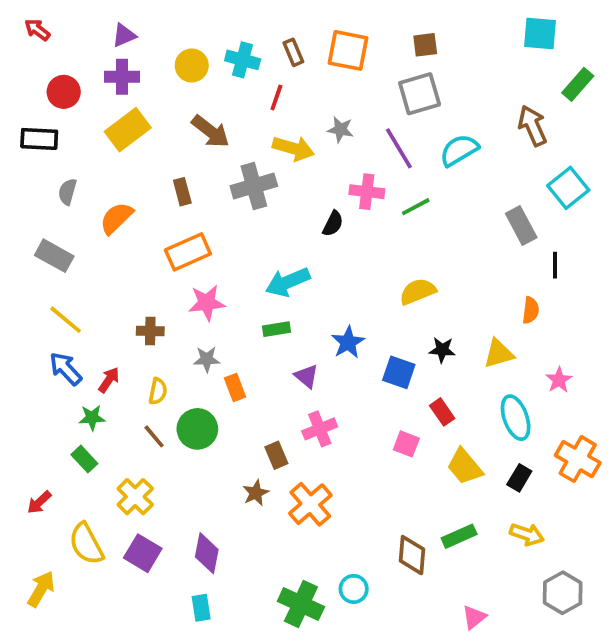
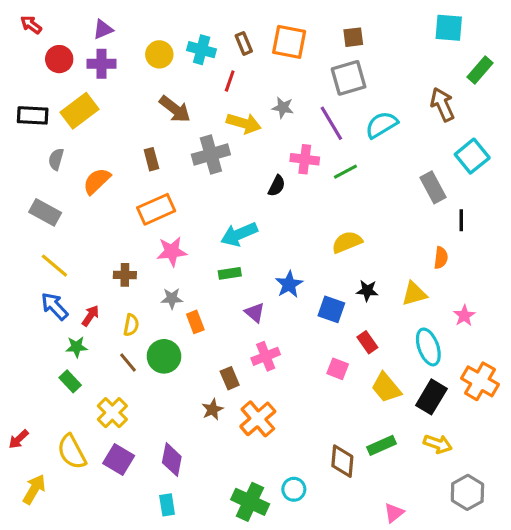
red circle: (64, 92) -> (59, 59), moved
yellow rectangle: (128, 130) -> (80, 111), moved
black rectangle: (519, 478) -> (431, 397), size x1.5
red arrow: (39, 502) -> (19, 439), moved

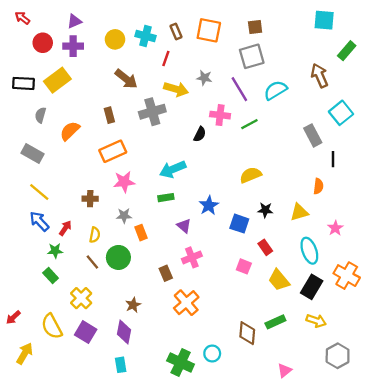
brown star: (212, 409) -> (133, 305), moved

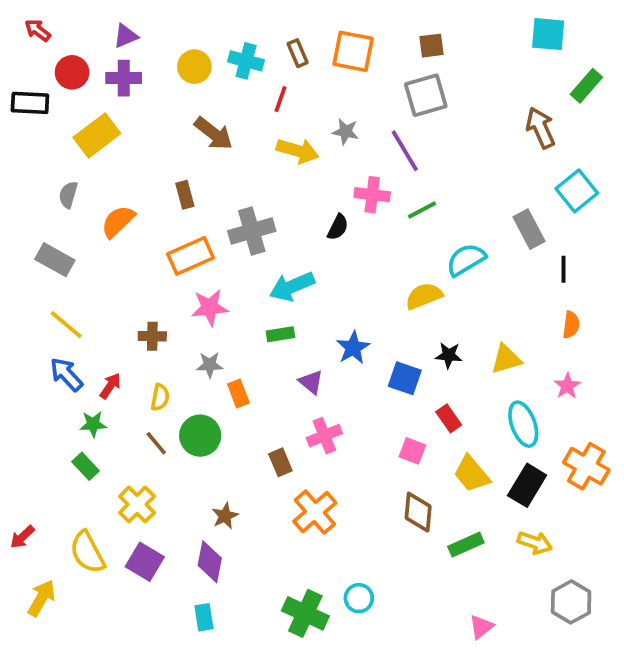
black rectangle: (23, 83) -> (30, 103), moved
cyan semicircle: (275, 90) -> (466, 260), moved
gray cross: (152, 112) -> (252, 231), moved
orange semicircle: (318, 186) -> (571, 325), moved
brown diamond: (247, 333) -> (418, 512), moved

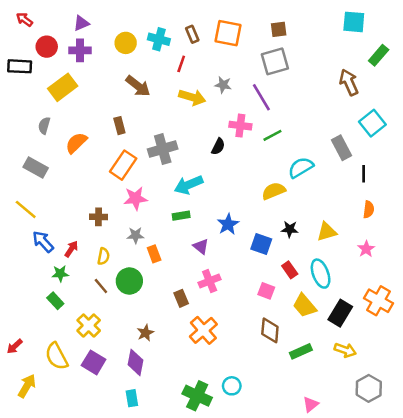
orange rectangle: (191, 256) -> (123, 165), turned -32
yellow line: (66, 325) -> (26, 209), moved
cyan ellipse: (523, 424) -> (321, 274), moved

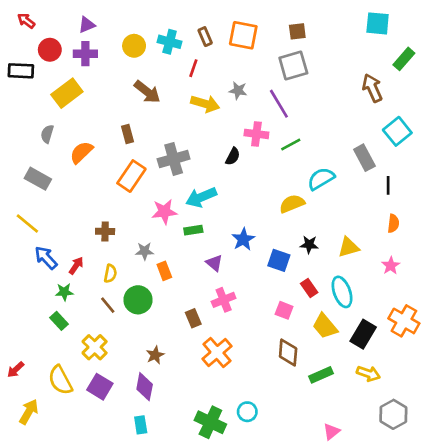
pink star: (136, 198) -> (164, 212), moved

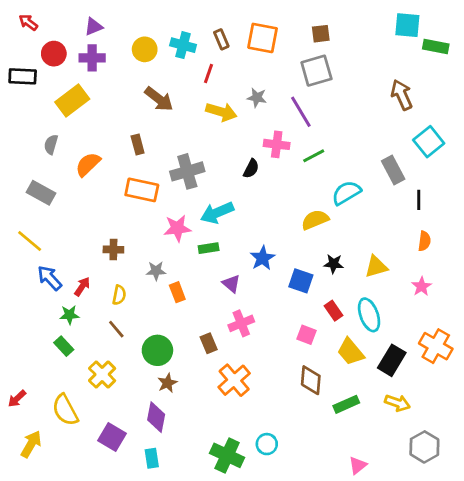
green rectangle: (404, 59) -> (436, 46), moved, turned 60
orange rectangle: (131, 176) -> (142, 190), turned 68
green circle: (138, 300) -> (157, 350), moved
purple square: (100, 387) -> (112, 437), moved

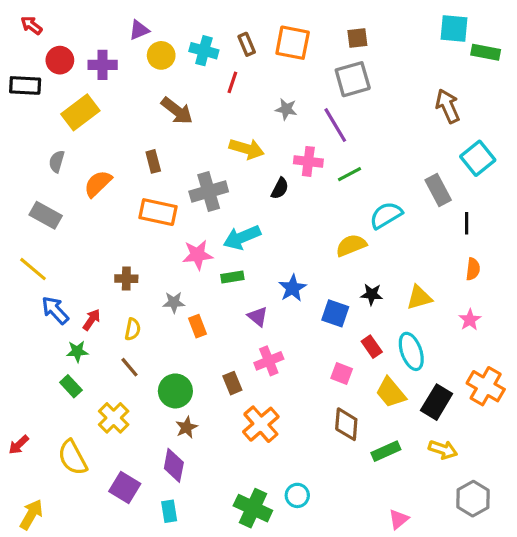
purple triangle: (94, 27) -> (139, 30), moved
yellow arrow: (221, 112) -> (247, 149), moved
yellow arrow: (31, 444) -> (31, 514), moved

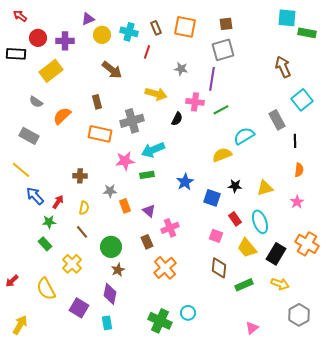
purple line: (335, 125) -> (212, 79), turned 40
gray semicircle: (57, 161) -> (36, 102), turned -72
purple triangle: (258, 317) -> (149, 211), moved

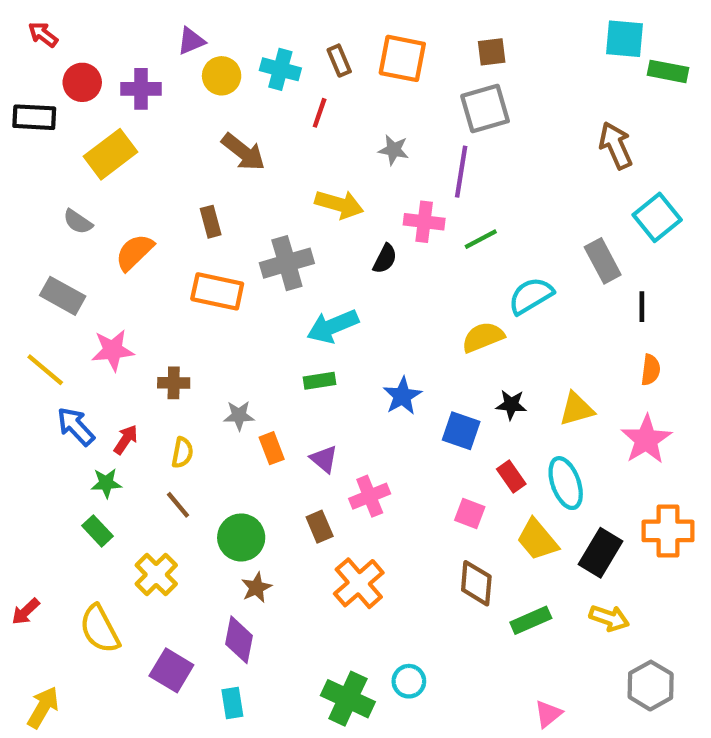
pink star: (125, 161) -> (113, 350), moved
pink star: (297, 202) -> (646, 439), size x1.6
orange cross: (307, 244) -> (668, 531), turned -30

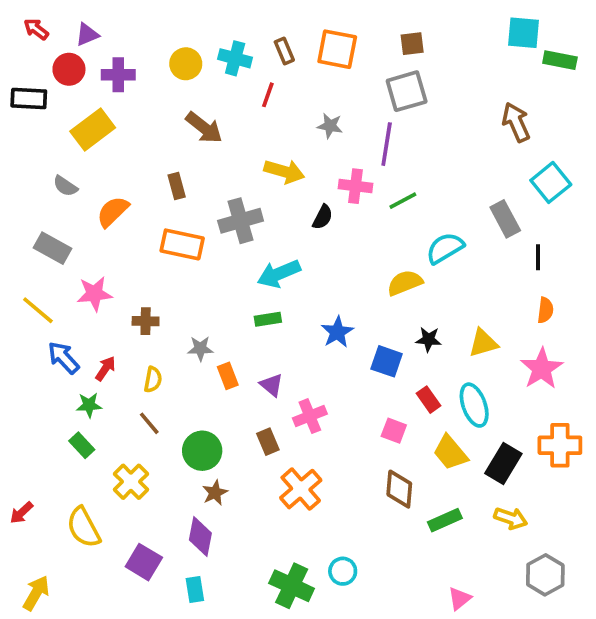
purple triangle: (191, 41) -> (87, 35), moved

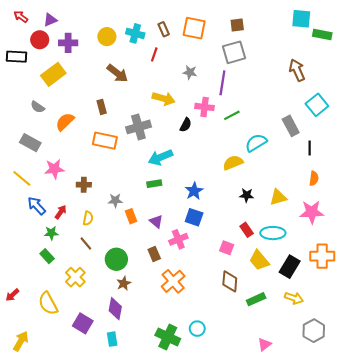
blue square: (387, 361) -> (194, 217), moved
pink star: (542, 369) -> (312, 212), turned 30
cyan ellipse: (474, 405) -> (273, 233), turned -70

